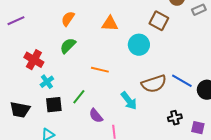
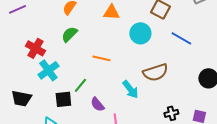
blue line: (182, 81) -> (181, 38), moved
cyan cross: (47, 82) -> (48, 70), size x1.5
black square: (54, 105) -> (63, 99), moved
black cross: (175, 118) -> (171, 113), moved

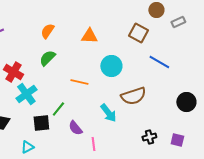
cyan circle: (140, 33) -> (111, 66), moved

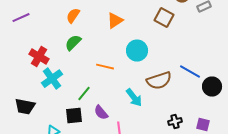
orange triangle: (89, 36) -> (115, 21), turned -36
blue line: (159, 62) -> (190, 72), moved
black square: (41, 123) -> (74, 116), moved

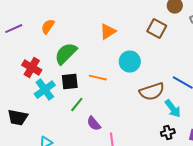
orange semicircle: (73, 16) -> (48, 27), moved
green semicircle: (73, 43) -> (66, 54), size x1.4
cyan arrow: (134, 98) -> (173, 109), moved
black square: (74, 116) -> (70, 82), moved

